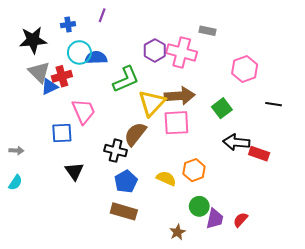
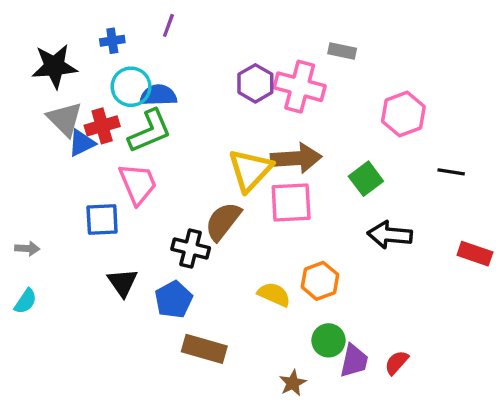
green L-shape: (126, 79) -> (150, 131), moved
red rectangle: (259, 154) -> (475, 254), moved
blue pentagon: (126, 182) -> (174, 300), moved

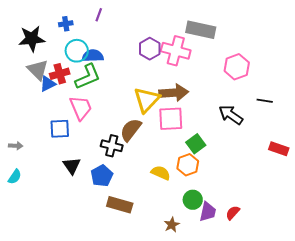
gray rectangle: (342, 51) -> (201, 30), size x1.8
green square: (366, 179) -> (196, 144), moved
black arrow: (390, 235) -> (231, 115), moved, turned 30

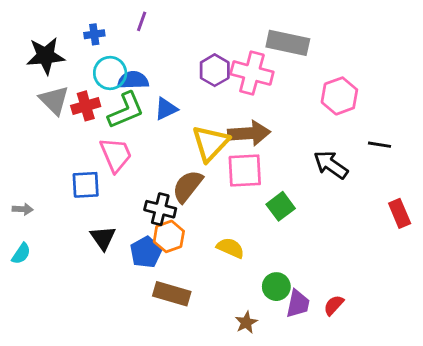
blue triangle: (48, 84) -> (166, 109), moved
red rectangle: (279, 149) -> (400, 213), turned 48
orange hexagon: (188, 165) -> (169, 236), moved

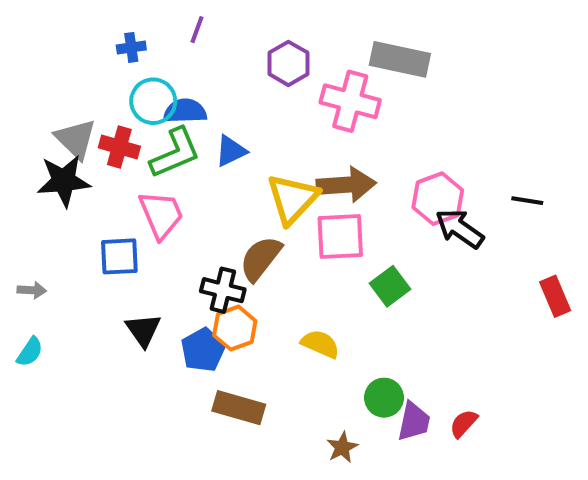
black star: (46, 56) -> (64, 181), moved
purple hexagon: (215, 70) -> (288, 63), moved
pink hexagon: (339, 96) -> (438, 199), moved
red cross: (86, 106) -> (119, 147), turned 32

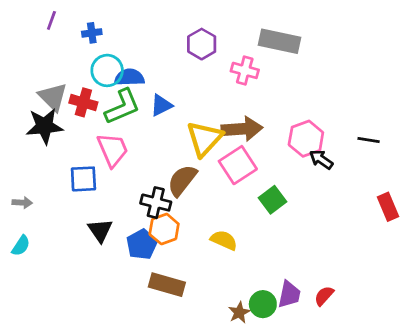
purple line: (197, 30) -> (51, 20), moved
pink cross: (350, 101) -> (245, 70), size x0.7
black arrow: (460, 229) -> (321, 159), size x0.7
pink square: (340, 236) -> (238, 165), turned -30
green circle: (384, 398) -> (263, 304), moved

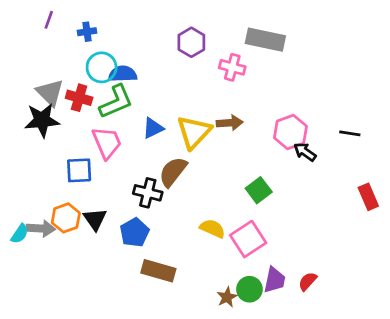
blue triangle: (161, 105) -> (153, 128), moved
brown arrow: (242, 129) -> (230, 123), size x0.7
pink square: (238, 165) -> (248, 239), moved
gray arrow: (22, 203) -> (41, 228), moved, size x1.5
orange hexagon: (164, 229) -> (66, 218), moved

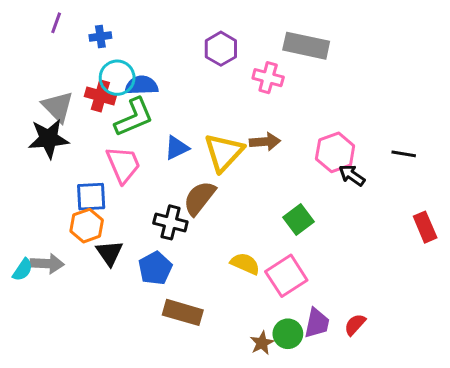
red cross: (79, 98) -> (100, 96), moved
orange hexagon: (66, 218) -> (87, 226), moved

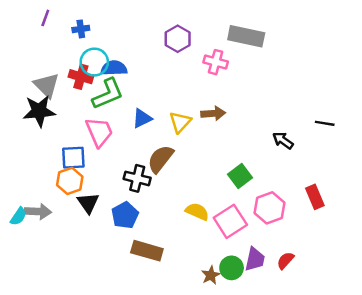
yellow triangle: (224, 152) -> (180, 122), size x0.7
pink hexagon: (335, 152) -> (269, 208), moved
red rectangle: (425, 227) -> (315, 197), moved

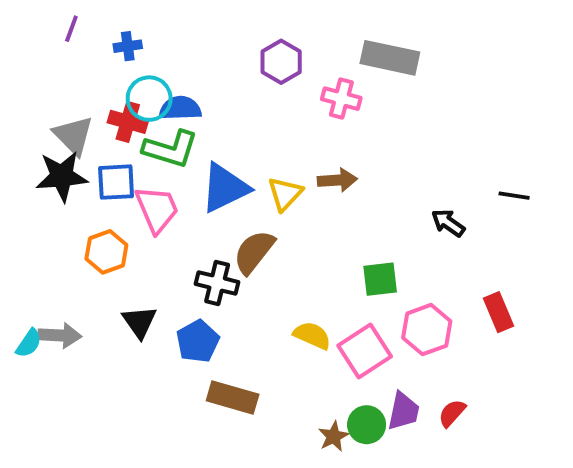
green L-shape: (108, 94) -> (170, 149), turned 40
blue triangle: (142, 118) -> (225, 188), size x1.6
blue square: (73, 158) -> (116, 182), moved
green square: (240, 176) -> (380, 279), turned 30
orange hexagon: (70, 181) -> (106, 252), moved

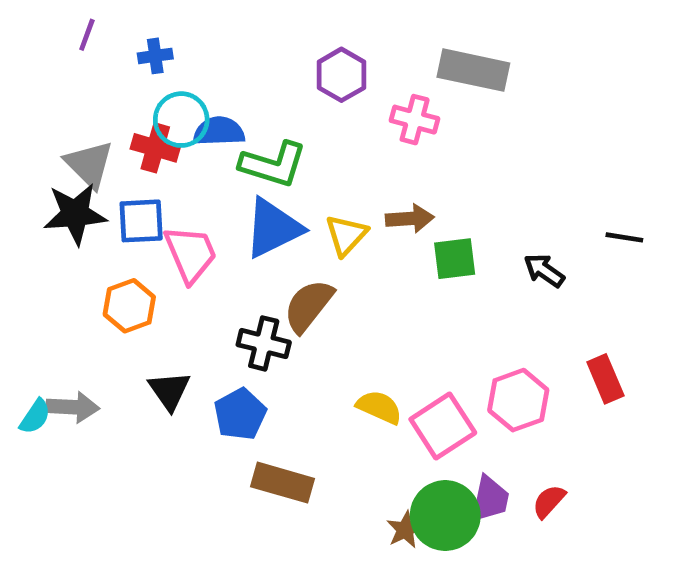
green L-shape: (170, 149) -> (273, 164), moved
green square: (380, 279) -> (455, 259), moved
green circle: (367, 425) -> (445, 516), size x1.5

